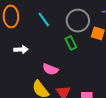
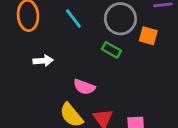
green rectangle: (71, 43) -> (111, 50), turned -32

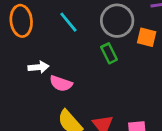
green rectangle: (111, 50) -> (109, 53), turned 36
pink semicircle: (84, 87) -> (61, 84), moved

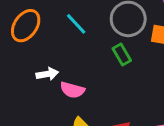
orange ellipse: (21, 21) -> (26, 26), turned 44

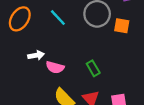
green rectangle: (122, 54) -> (93, 68), moved

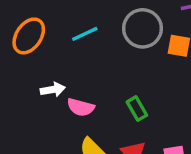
cyan line: (58, 18) -> (85, 34), turned -72

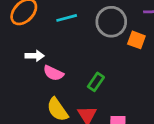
green rectangle: (137, 109) -> (96, 82), turned 54

